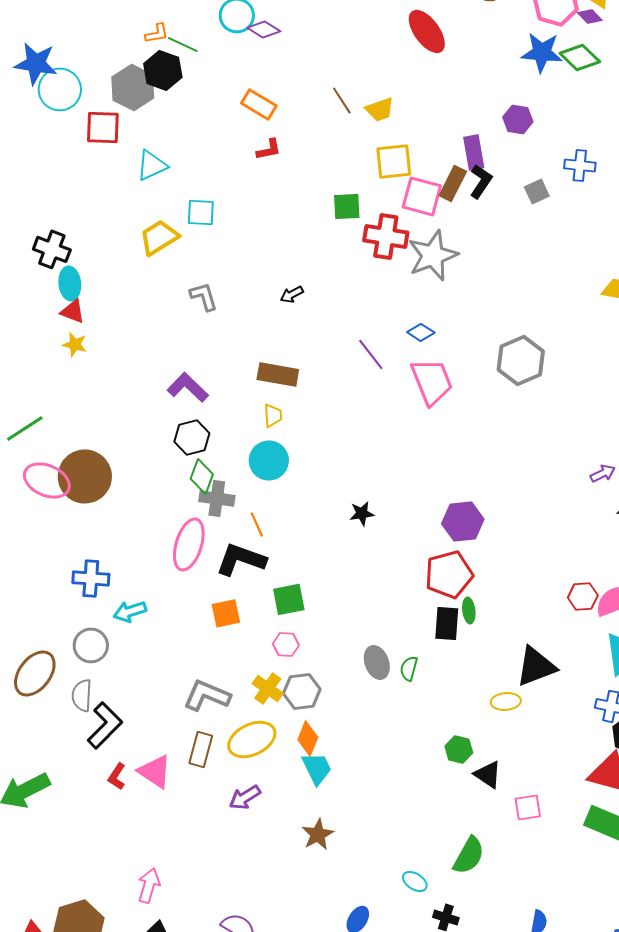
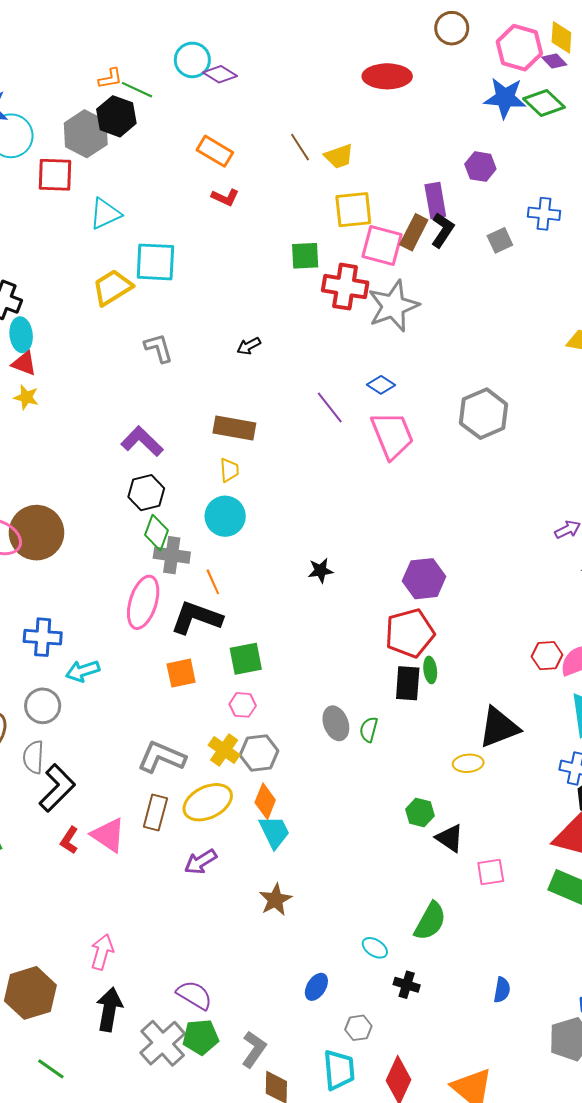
red ellipse: (427, 31) -> (387, 76), turned -54
red L-shape: (269, 149) -> (225, 197), turned 36
cyan square: (201, 212) -> (155, 262), size x1.4

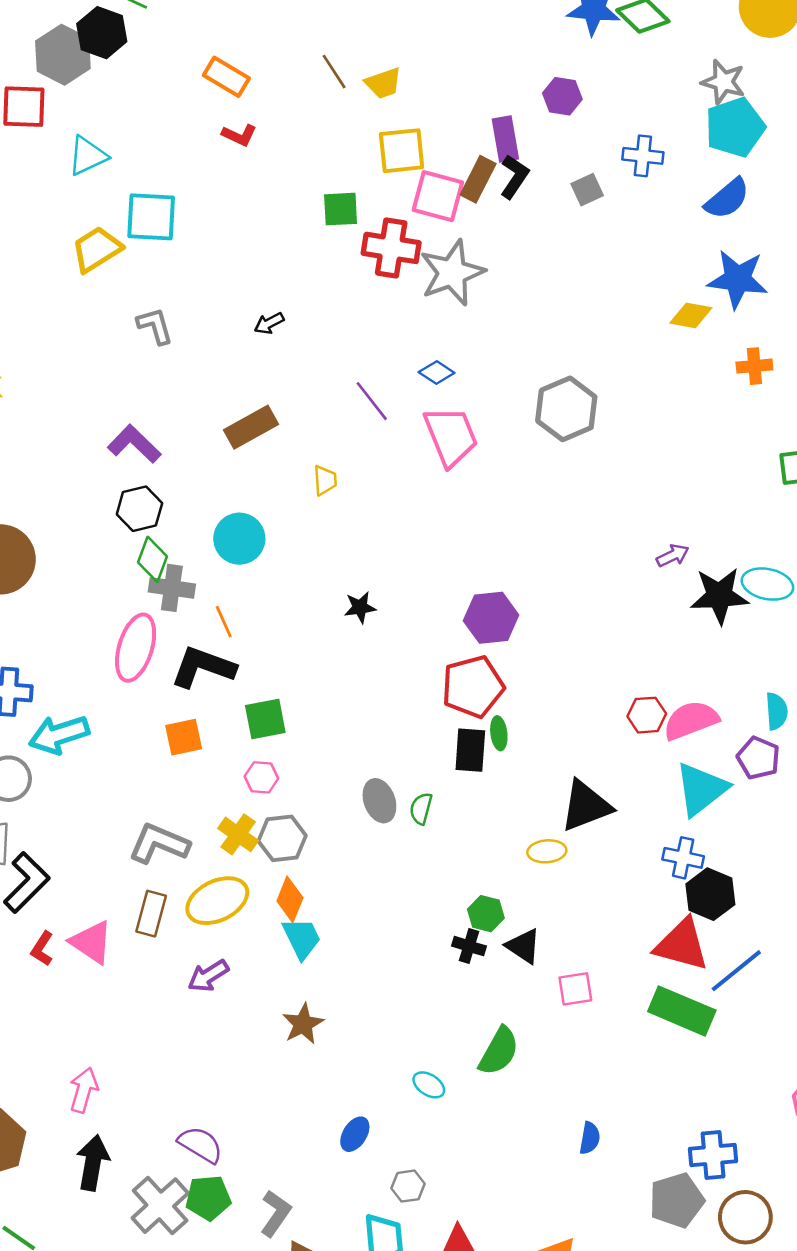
brown rectangle: (234, 428) -> (251, 427), turned -39
yellow trapezoid: (229, 470) -> (325, 480), moved
cyan arrow: (83, 671) -> (59, 735), size x1.4
black cross: (407, 985) -> (469, 946), moved

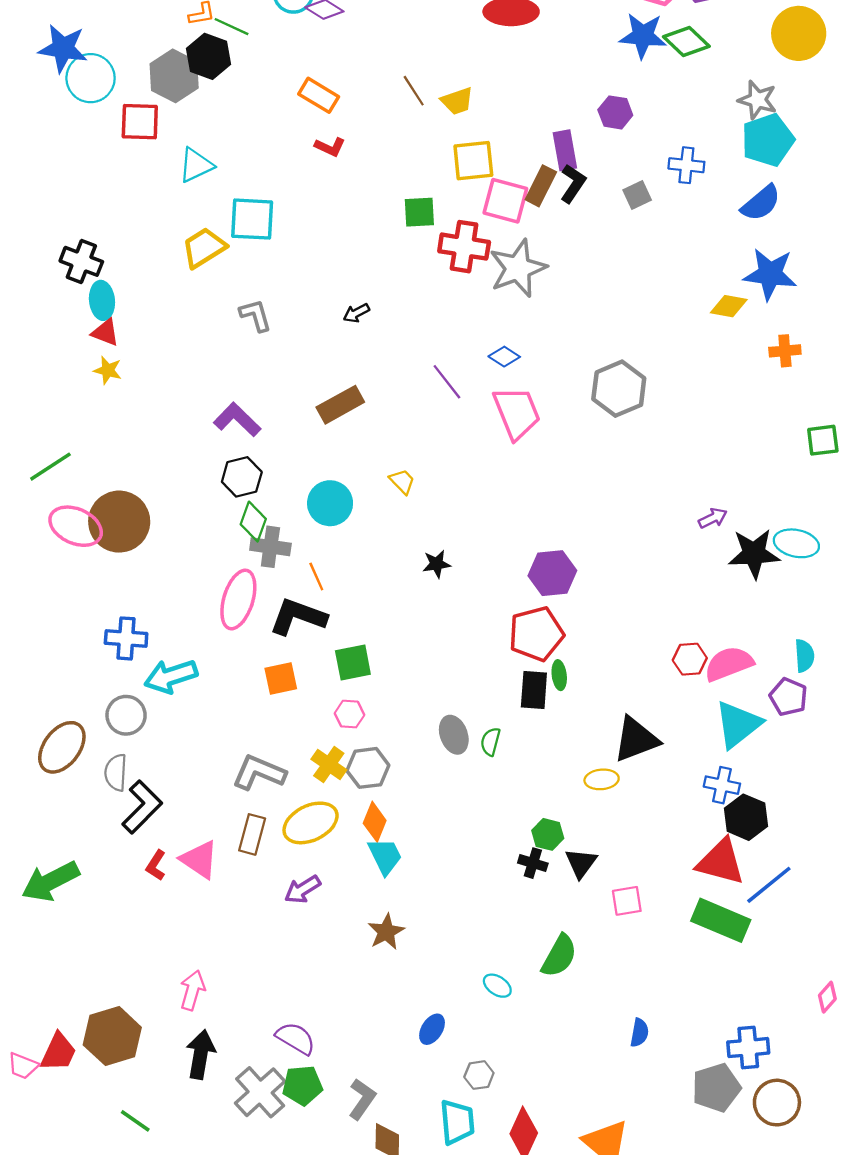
yellow trapezoid: (325, 480) -> (402, 481), moved, turned -40
black triangle: (524, 946) -> (581, 863), turned 32

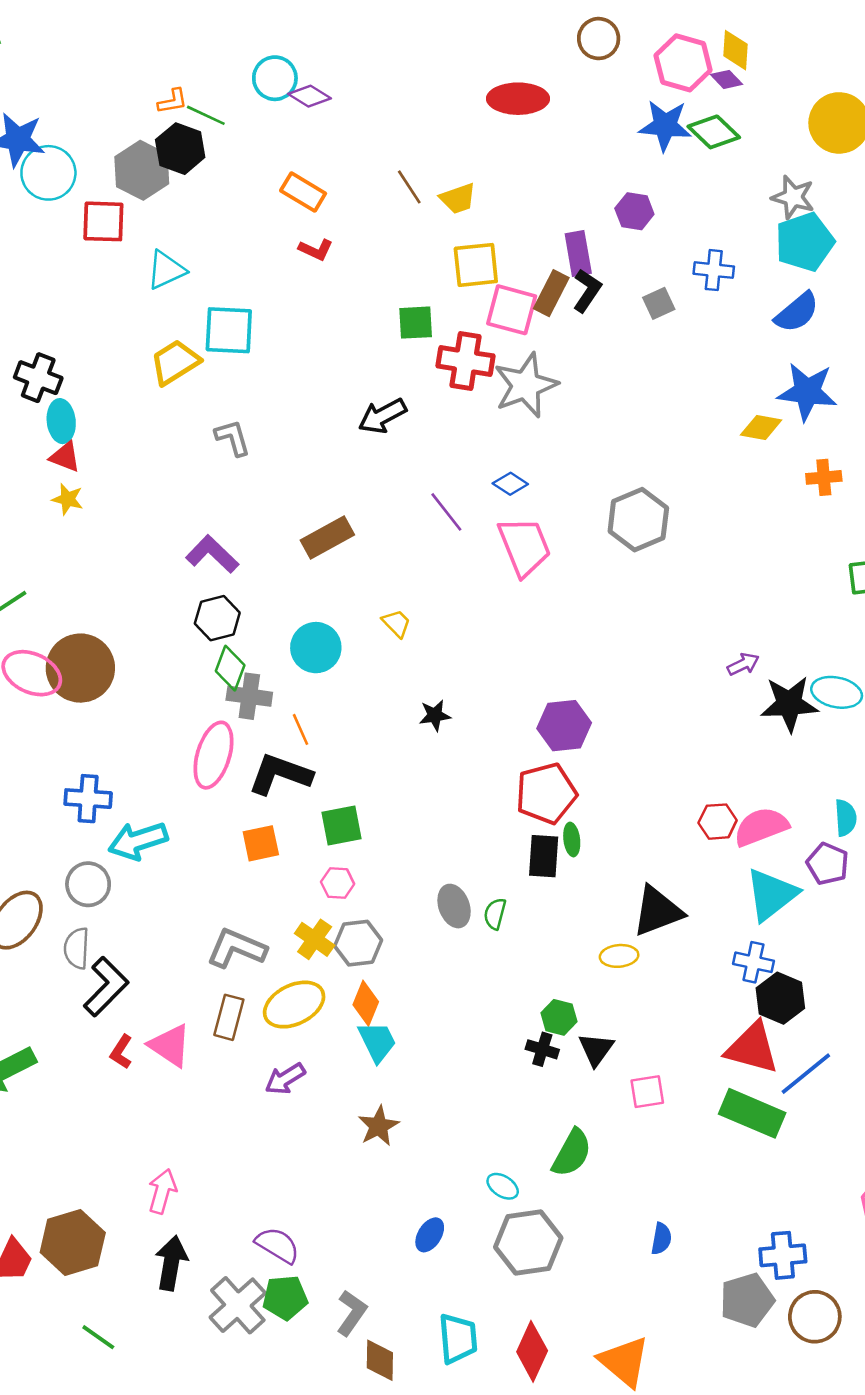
black arrow: (356, 313) -> (382, 416), moved, size x1.6
gray hexagon: (479, 1075) -> (528, 1243), moved, size x2.0

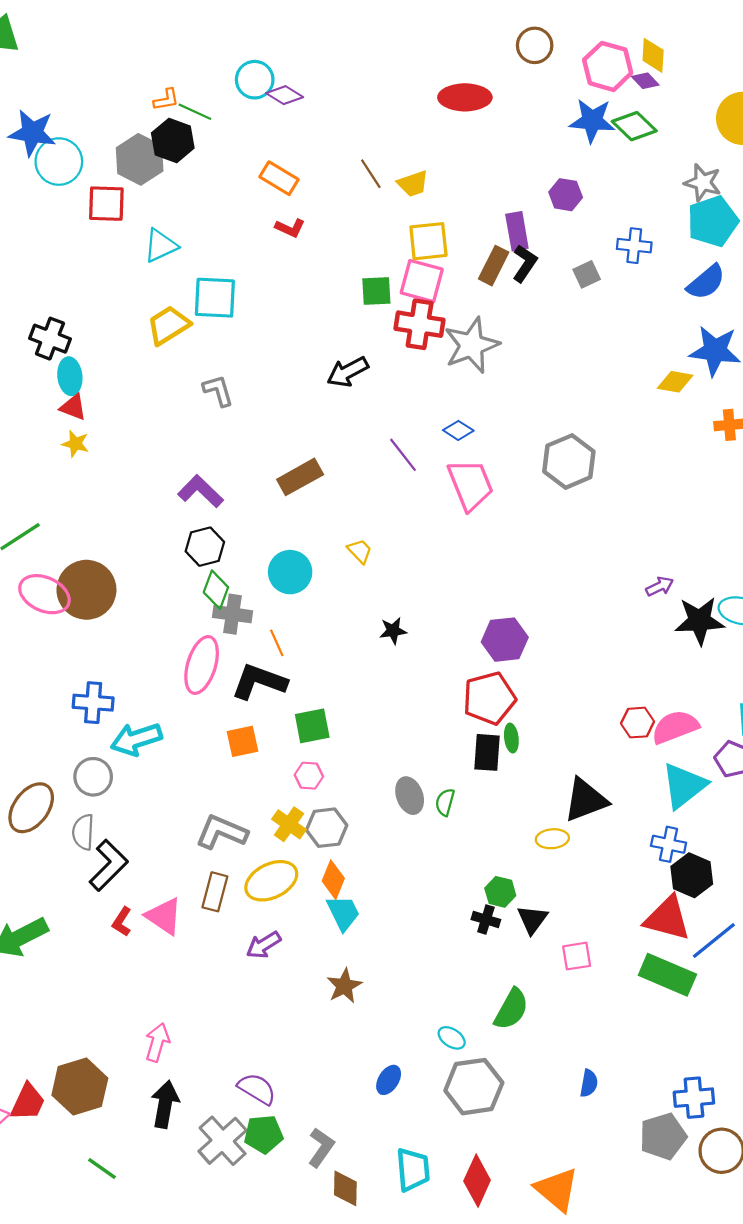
pink square: (512, 310) -> (422, 281), moved

